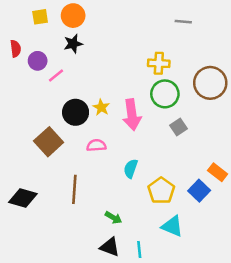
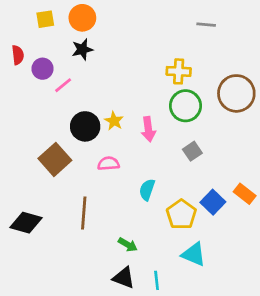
pink arrow: (132, 115) -> (148, 129), size x0.7
gray square: (178, 127) -> (192, 151), moved
blue square: (199, 191) -> (213, 202), moved

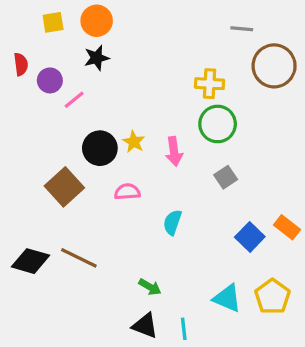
brown circle: (236, 93) -> (274, 66), moved
brown line: (84, 213) -> (79, 258), moved, turned -68
yellow pentagon: (181, 214) -> (272, 297), moved

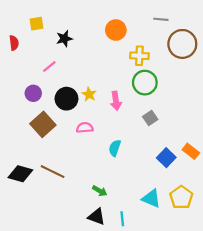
orange circle: (97, 21) -> (116, 30), moved
yellow square: (53, 22) -> (36, 24), moved
purple circle: (50, 80) -> (33, 93), moved

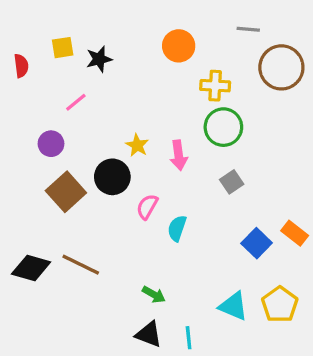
yellow square: (36, 24) -> (63, 48), moved
black circle: (66, 99) -> (112, 177), moved
pink semicircle: (85, 128) -> (147, 207), moved, turned -56

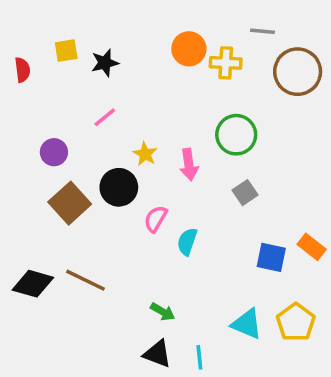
yellow cross: (215, 86) -> (226, 63), moved
pink line: (76, 102) -> (105, 117), moved
blue square: (257, 243) -> (271, 257), turned -32

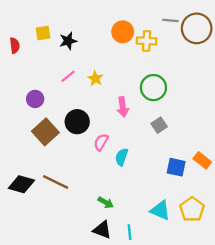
brown circle: (298, 72) -> (197, 28), moved
yellow star: (145, 154) -> (95, 78), moved

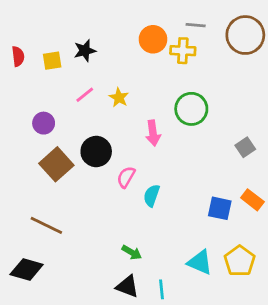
gray line: (170, 20) -> (196, 25), moved
yellow square: (43, 33) -> (52, 61), moved
gray square: (159, 125) -> (245, 147), moved
brown line: (56, 182) -> (46, 225), moved
black diamond: (21, 184) -> (27, 269), moved

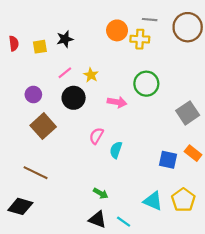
pink arrow: (153, 133) -> (117, 102), turned -72
gray square: (245, 147) -> (188, 113), size x1.5
black circle: (96, 152) -> (74, 98), moved
cyan line: (162, 289) -> (124, 222), turned -48

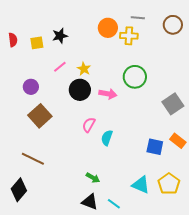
brown circle: (188, 27) -> (173, 25), size x0.7
black circle: (74, 98) -> (80, 90), moved
black diamond: (20, 206) -> (19, 190), turned -65

